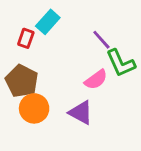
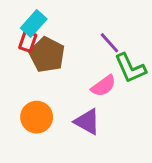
cyan rectangle: (48, 22) -> (34, 23), moved
brown pentagon: (22, 81) -> (47, 55), moved

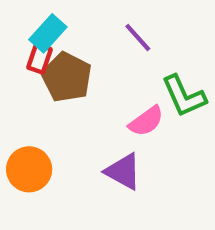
purple line: (109, 43) -> (138, 37), moved
orange circle: (37, 117) -> (29, 169), moved

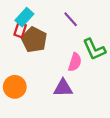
pink semicircle: (146, 121) -> (75, 62), turned -36
purple triangle: (123, 171) -> (63, 88), turned -30

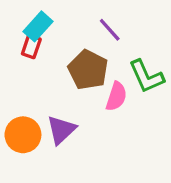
brown pentagon: (34, 40) -> (88, 70), moved
purple triangle: (63, 88) -> (61, 130), moved, turned -42

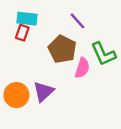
cyan rectangle: (38, 26) -> (27, 19), turned 54

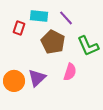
cyan rectangle: (27, 19) -> (39, 16), moved
pink semicircle: (82, 68) -> (70, 72), moved

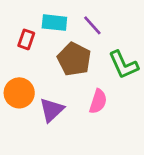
orange circle: (14, 81) -> (19, 93), moved

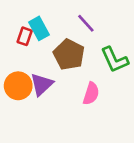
cyan rectangle: (54, 23) -> (39, 28), moved, turned 55
purple triangle: (52, 110) -> (42, 84), moved

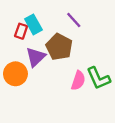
green L-shape: (115, 60) -> (98, 78), moved
purple triangle: (42, 84) -> (36, 57), moved

